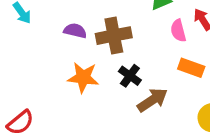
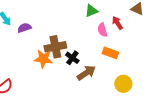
purple semicircle: (75, 31) -> (24, 28), moved, turned -32
brown cross: (114, 36) -> (55, 47), moved

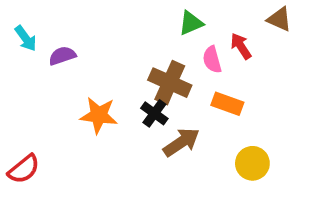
brown cross: (55, 47) -> (170, 83), moved, turned 35

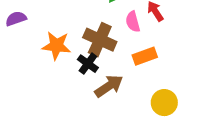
orange rectangle: (227, 104) -> (145, 56), turned -40
orange star: (99, 115) -> (56, 46), moved

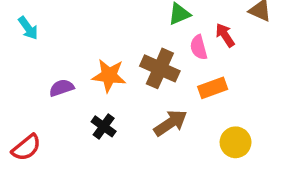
purple semicircle: (16, 19) -> (61, 88), moved
black cross: (88, 64) -> (104, 126), moved

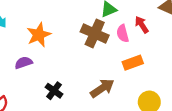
brown cross: (160, 68) -> (95, 33), moved
orange star: (109, 76) -> (39, 35), moved, turned -30

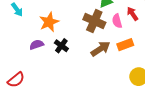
brown arrow: (102, 88) -> (101, 49), moved
black cross: (54, 91) -> (61, 46), moved

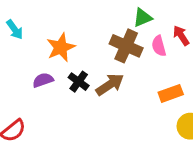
orange rectangle: (125, 45) -> (171, 93), moved
brown arrow: (101, 49) -> (110, 85), moved

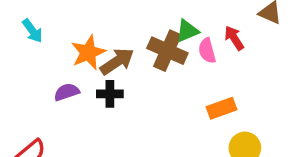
green triangle: (142, 18) -> (187, 31), moved
black cross: (79, 82) -> (110, 94), turned -36
brown arrow: (110, 85) -> (117, 61), moved

